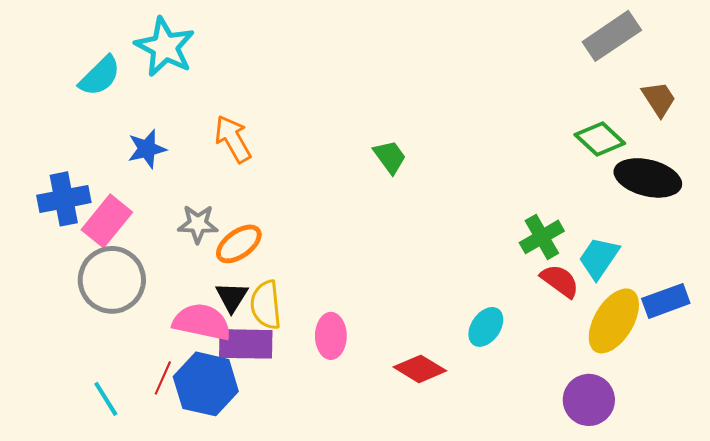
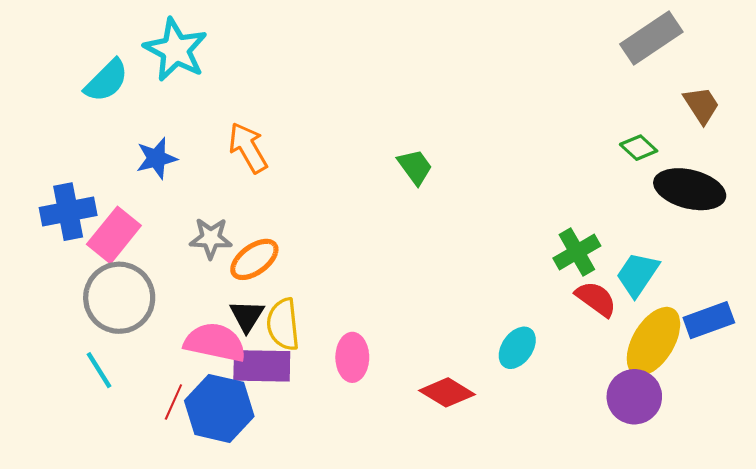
green diamond: (600, 139) -> (639, 148), size x0.7
cyan line: (106, 399) -> (99, 370), moved
purple circle: (589, 400) -> (634, 397), moved

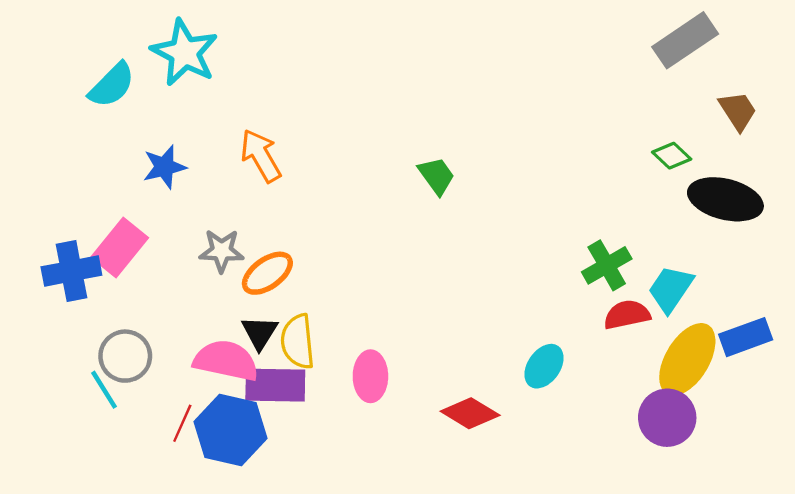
blue cross: (68, 212) -> (71, 271), moved
gray circle: (119, 298) -> (125, 356), moved, size x0.7
red semicircle: (596, 299) -> (627, 315), turned -48

